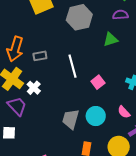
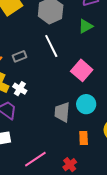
white line: (73, 66) -> (51, 46), moved
pink square: (98, 82) -> (82, 70), size x1.5

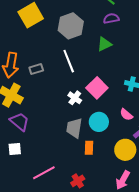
white cross: (20, 89) -> (75, 98), moved
orange rectangle: (84, 138) -> (89, 148), moved

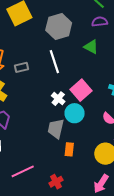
green triangle: (104, 44) -> (91, 47), turned 49
cyan circle: (99, 122) -> (75, 113), moved

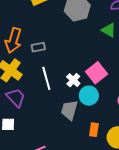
white line: (54, 62) -> (46, 78), moved
orange rectangle: (69, 149) -> (94, 130), moved

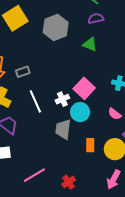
white cross: (73, 80) -> (62, 99), turned 32

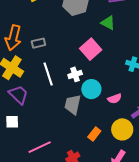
pink square: (84, 88) -> (91, 49), moved
pink semicircle: (115, 114) -> (115, 99), moved, turned -64
orange rectangle: (90, 145) -> (94, 134), moved, turned 32

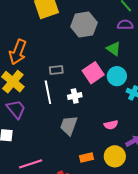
gray rectangle: (38, 43) -> (56, 70), moved
cyan circle: (91, 89) -> (117, 76), moved
orange rectangle: (94, 134) -> (87, 158), turned 32

